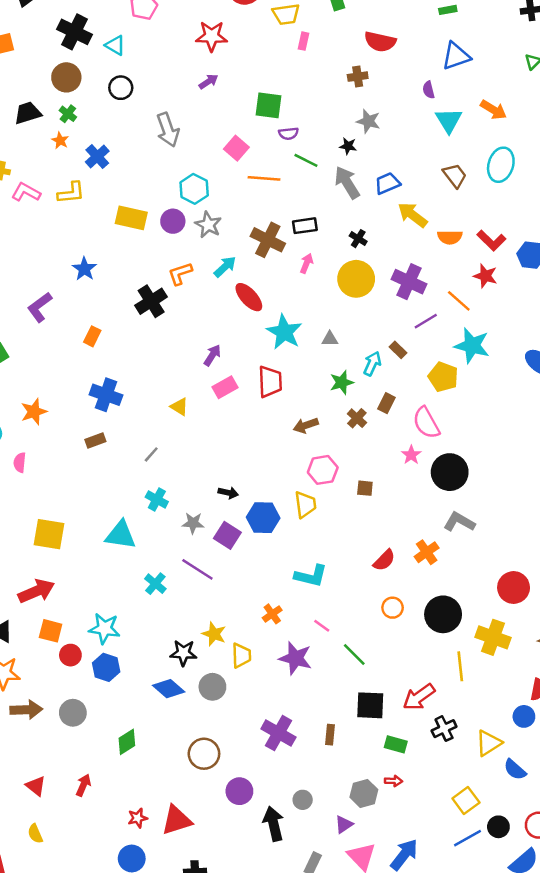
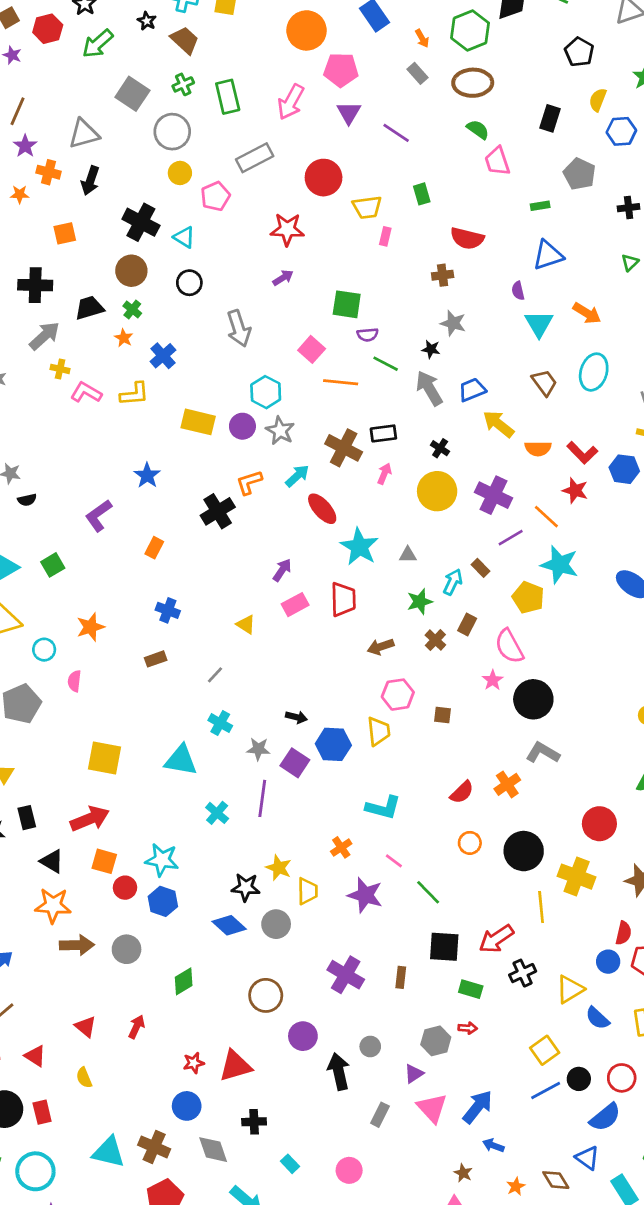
blue cross: (106, 395) -> (168, 610), size x0.7
purple line: (197, 569) -> (262, 798), turned 64

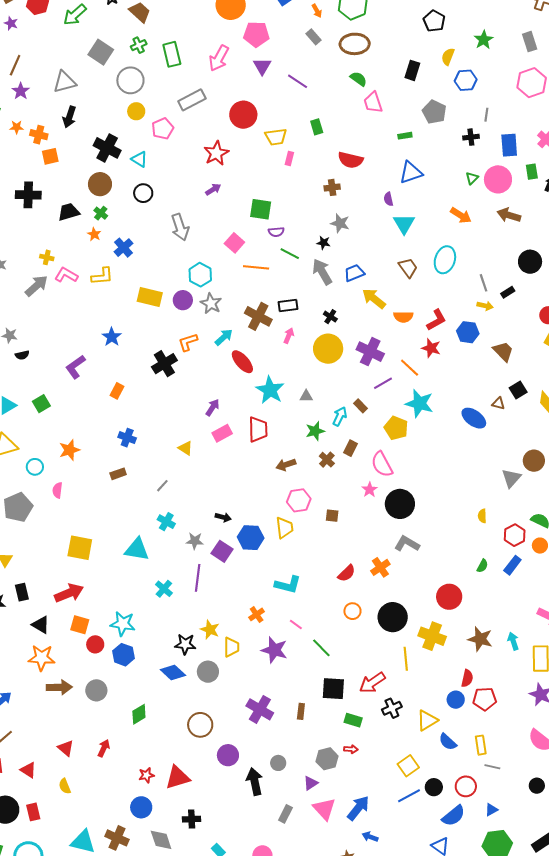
orange cross: (49, 172) -> (39, 135), moved
red star: (287, 229) -> (216, 153), turned -30
orange arrow: (587, 313) -> (461, 215), moved
gray arrow: (44, 336) -> (36, 286), moved
red L-shape: (582, 453) -> (436, 320), turned -75

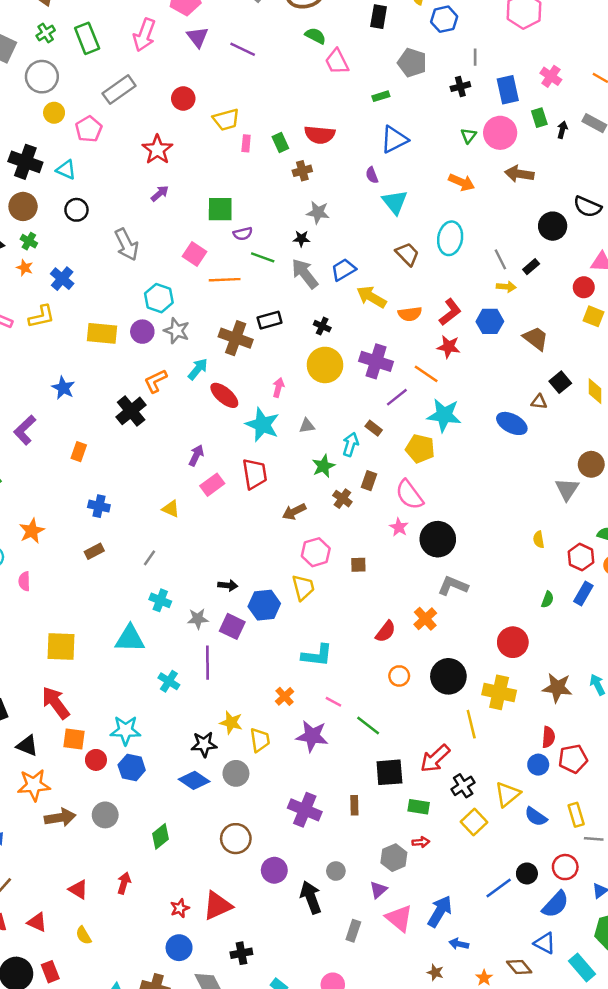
red circle: (243, 115) -> (183, 99), size x0.7
green rectangle: (317, 127) -> (280, 143), moved
pink arrow: (289, 336) -> (278, 388), moved
red arrow: (69, 593) -> (56, 703), turned -96
yellow square: (408, 766) -> (474, 822), moved

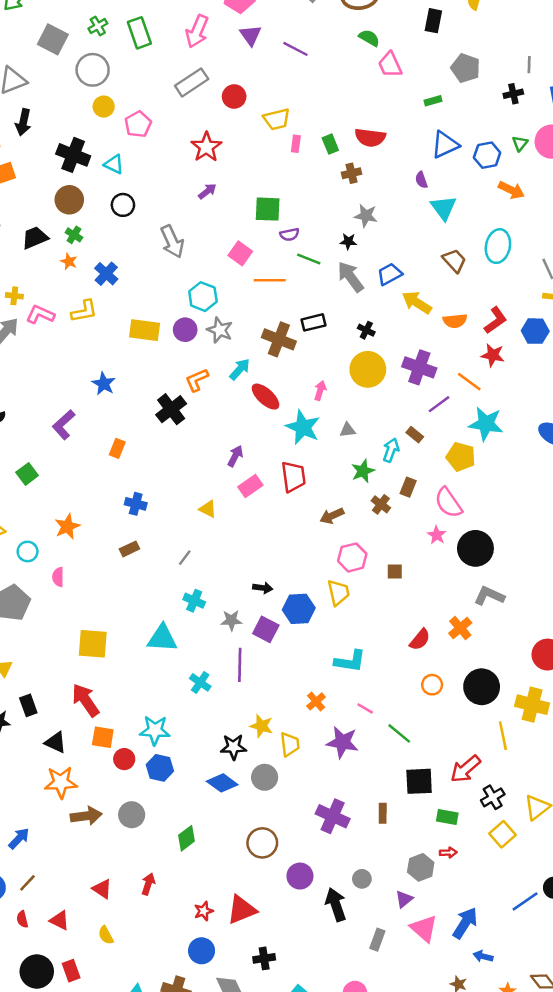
blue hexagon: (444, 19) -> (487, 155), moved
gray rectangle: (119, 90) -> (192, 82), moved

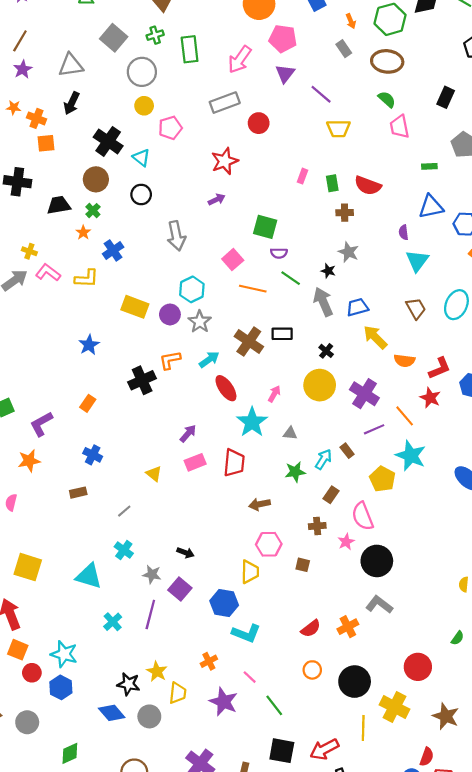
yellow trapezoid: (277, 119) -> (338, 128), moved
purple L-shape: (64, 425) -> (41, 424), moved
brown cross: (381, 504) -> (317, 526), moved, turned 35
blue hexagon: (299, 609) -> (224, 603), moved

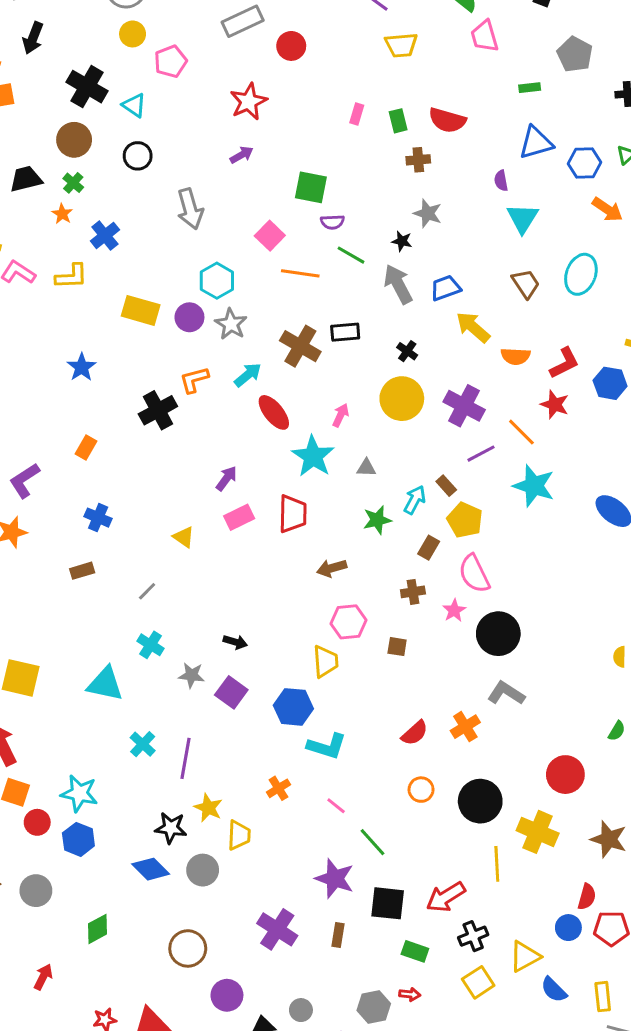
yellow pentagon: (382, 479) -> (465, 520), moved
purple line: (150, 614) -> (185, 758), moved
purple star: (223, 702) -> (335, 879), moved

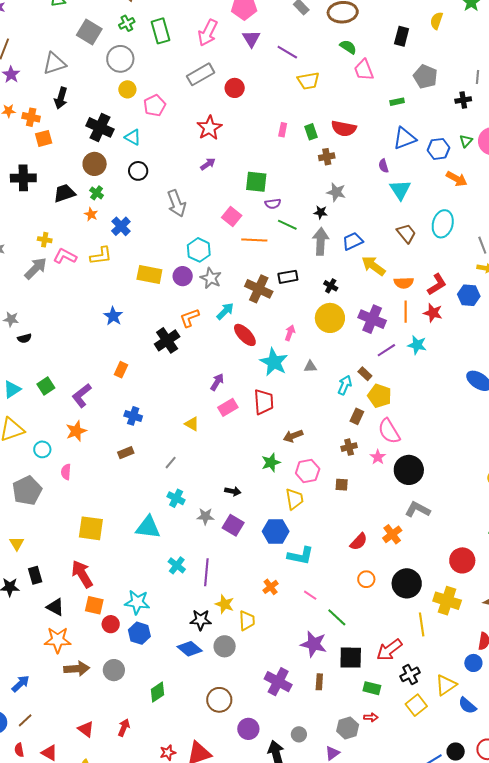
gray arrow: (398, 284) -> (321, 241), turned 36
orange line: (521, 432) -> (406, 312), moved, turned 50
cyan star: (534, 486) -> (417, 345), moved, size x0.7
green star: (377, 520) -> (271, 463), moved

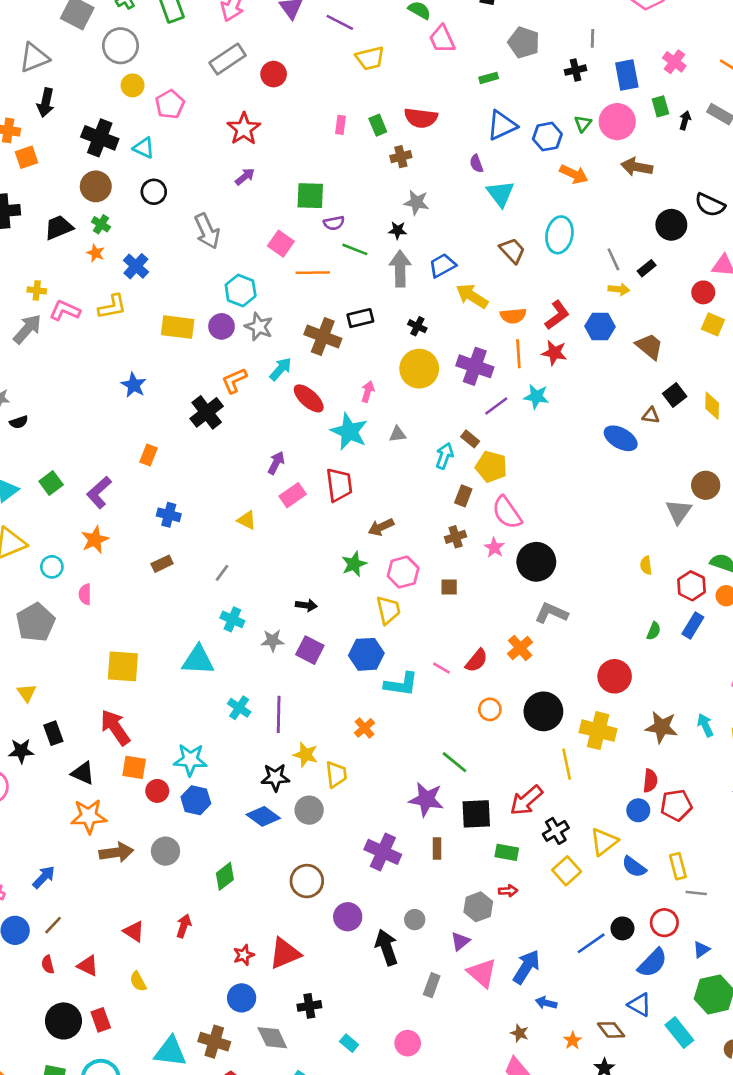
pink line: (310, 595) -> (442, 668), moved

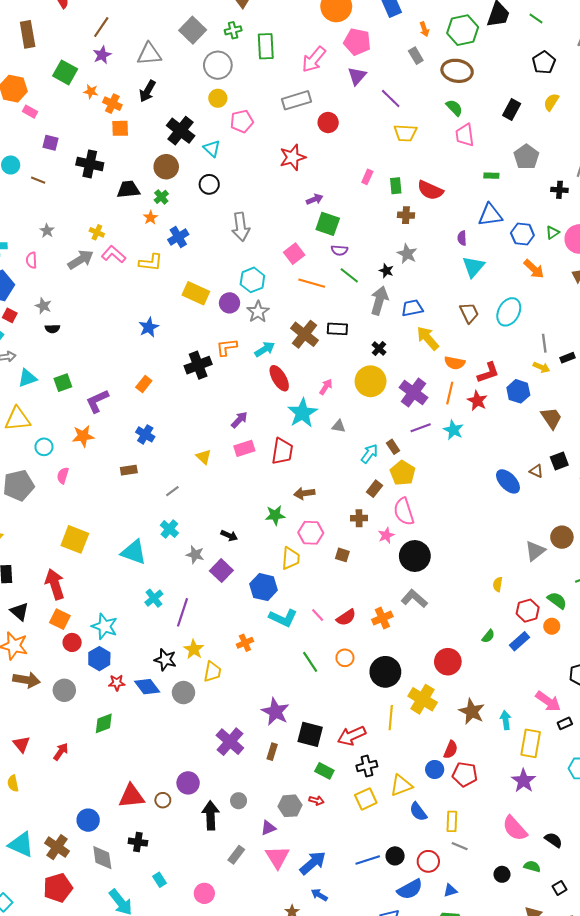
purple arrow: (245, 177) -> (315, 199), moved
green line: (454, 762) -> (310, 662), moved
brown circle: (307, 881) -> (163, 800), moved, size x0.6
red star: (244, 955) -> (117, 683), moved

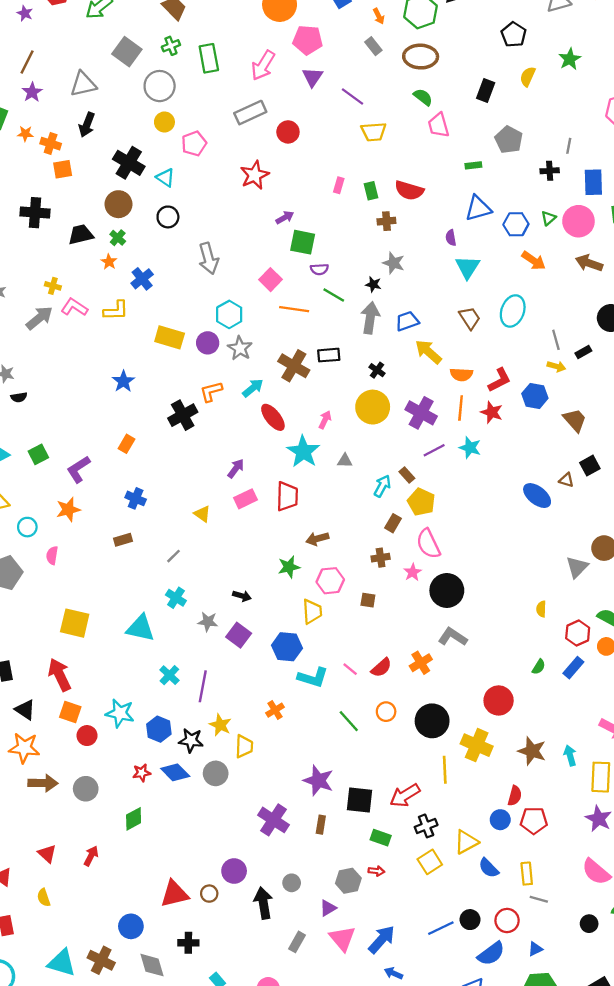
blue hexagon: (99, 659) -> (159, 729), moved

